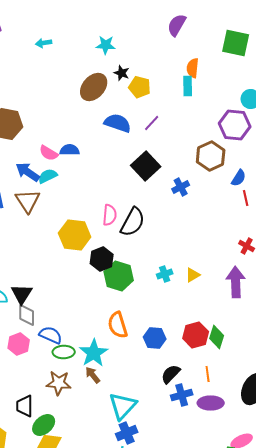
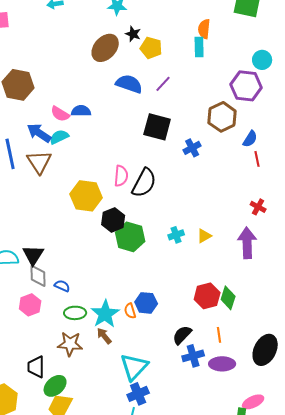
black square: (146, 166) -> (157, 127), turned -32
orange semicircle: (118, 325) -> (130, 311), moved, size x0.6
blue semicircle: (51, 335) -> (62, 286), moved, size x0.7
blue hexagon: (155, 338) -> (146, 303), moved

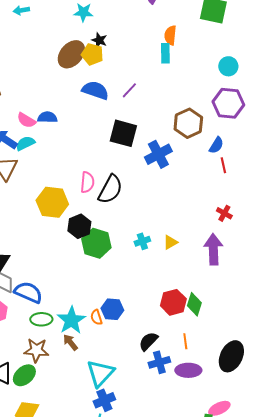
yellow pentagon: (151, 48) -> (92, 54), moved
purple hexagon: (246, 86) -> (228, 103), moved
blue cross: (192, 148) -> (158, 154), size x1.5
blue semicircle: (62, 286) -> (28, 292), size x1.8
green ellipse: (55, 386) -> (24, 375), moved

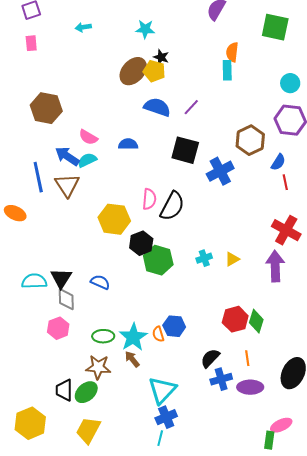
blue semicircle: (47, 117) -> (128, 144), moved
red cross: (224, 213) -> (286, 230), size x1.8
blue semicircle: (28, 292) -> (100, 282), moved, size x0.7

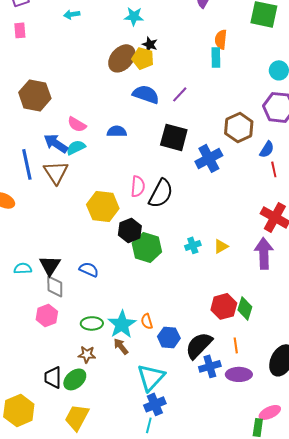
cyan semicircle: (34, 281) -> (23, 268), size x0.7
blue hexagon: (174, 326) -> (169, 337), moved
black semicircle: (210, 358) -> (199, 345), size x1.4
brown star: (98, 367) -> (87, 354), size x0.7

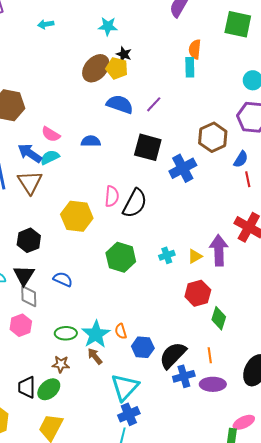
black hexagon: (130, 230) -> (29, 240), moved
purple arrow: (264, 253) -> (219, 250), moved
red hexagon: (224, 306) -> (198, 293), moved

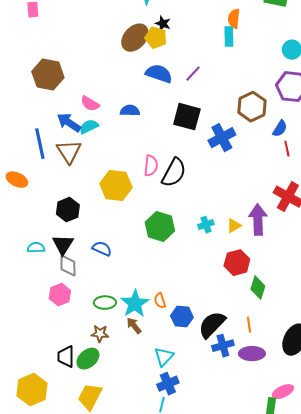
cyan triangle: (125, 387) -> (164, 357), size x0.7

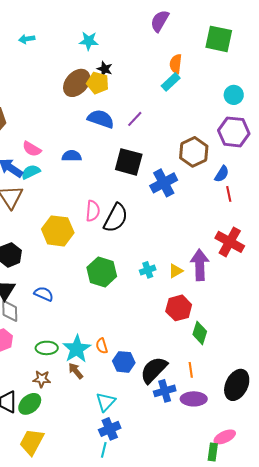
cyan rectangle: (229, 37) -> (171, 82), turned 48

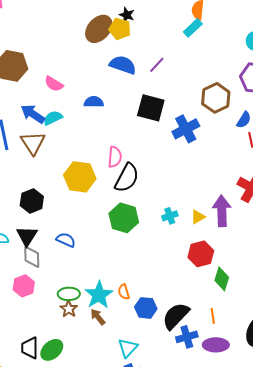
pink semicircle: (32, 149) -> (54, 84), moved
black semicircle: (116, 218) -> (127, 178), moved
brown star: (42, 379) -> (69, 309), moved, turned 30

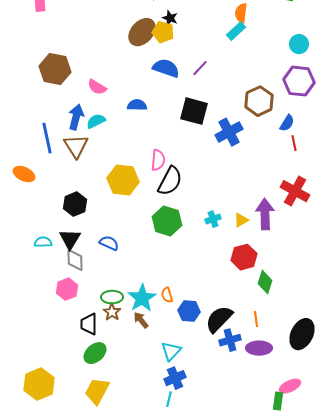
blue arrow: (33, 114) -> (76, 117), turned 70
black trapezoid: (30, 348) -> (89, 324), moved

